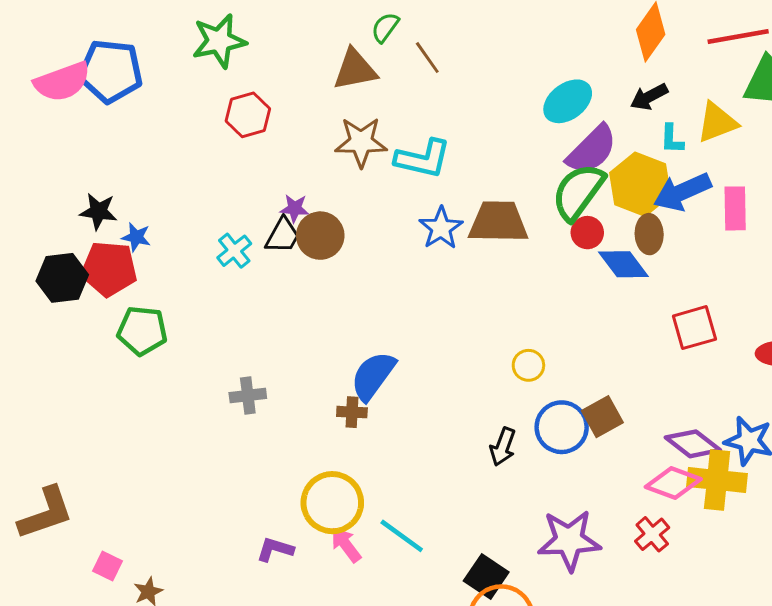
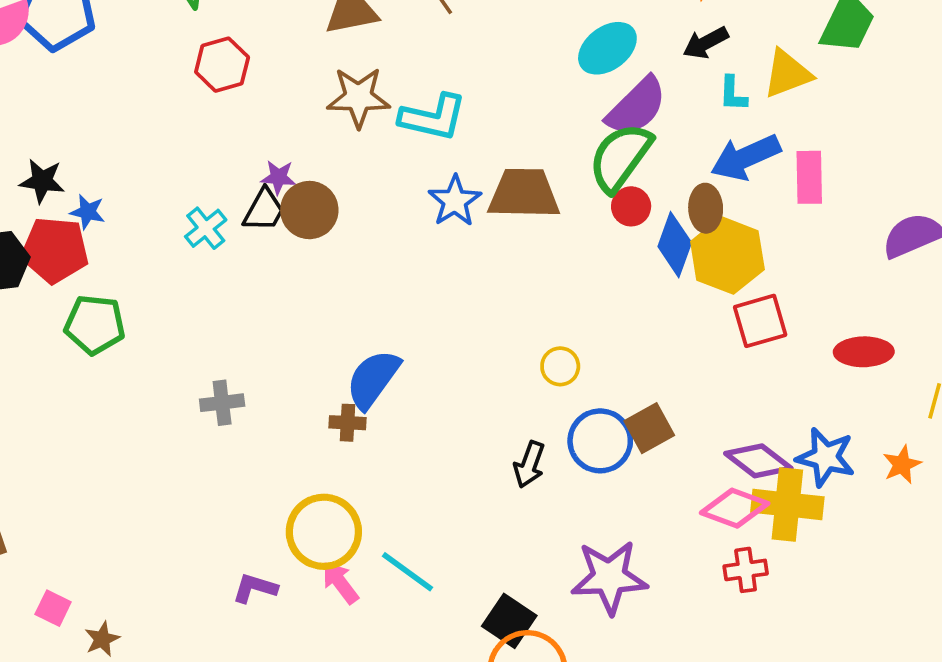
yellow hexagon: (640, 184) -> (727, 255), moved
blue diamond: (623, 264) -> (675, 245), turned 57
red cross: (652, 534) -> (746, 570), moved, turned 32

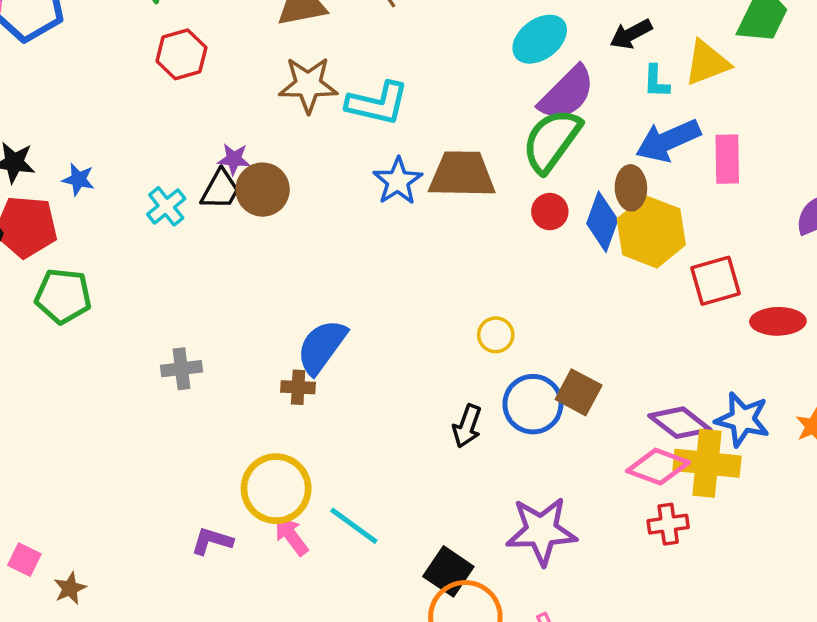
red circle: (631, 206) -> (550, 212), moved
blue star: (88, 212) -> (78, 179), moved
red square: (760, 321) -> (715, 281), moved
brown square: (649, 428) -> (579, 392), turned -33

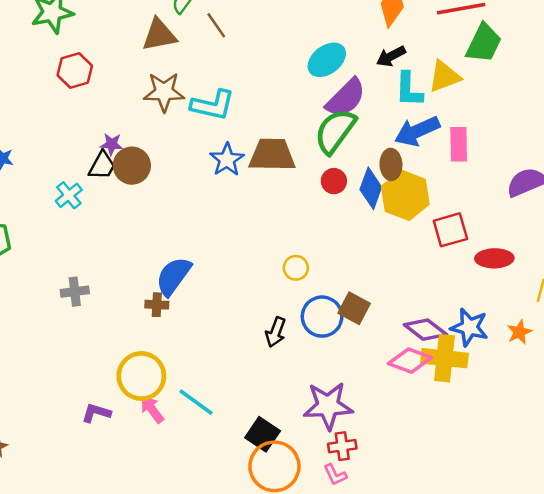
cyan L-shape: (656, 81) -> (409, 90), size x1.5
cyan cross: (166, 206) -> (69, 195), moved
red cross: (668, 524) -> (342, 446), moved

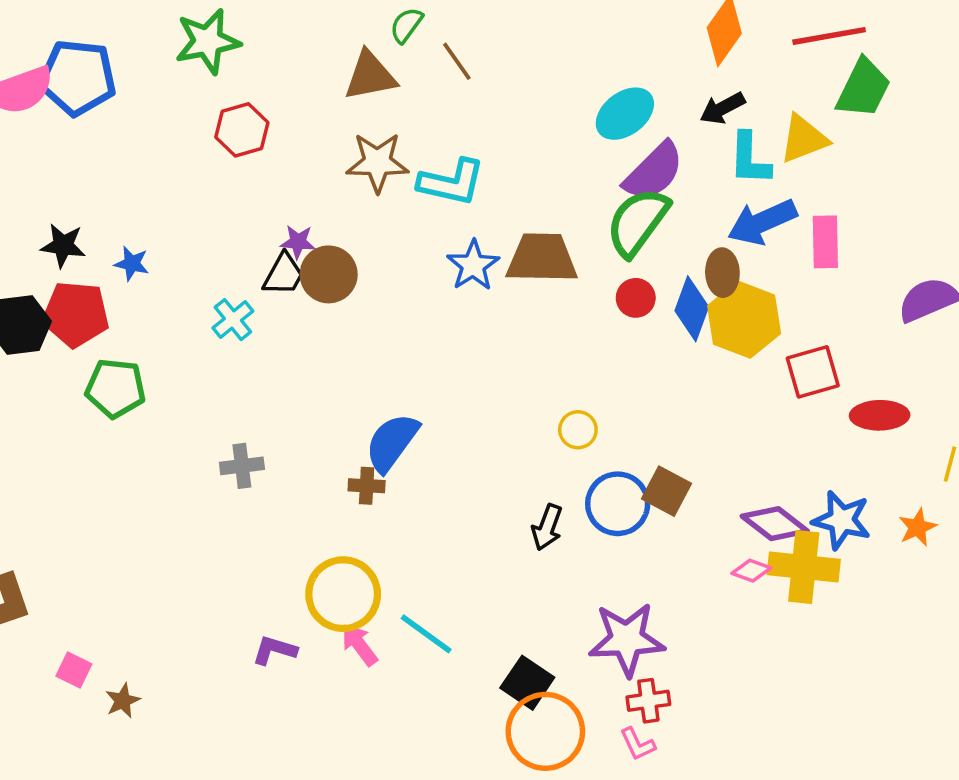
pink diamond: (410, 361) -> (751, 571), size x0.6

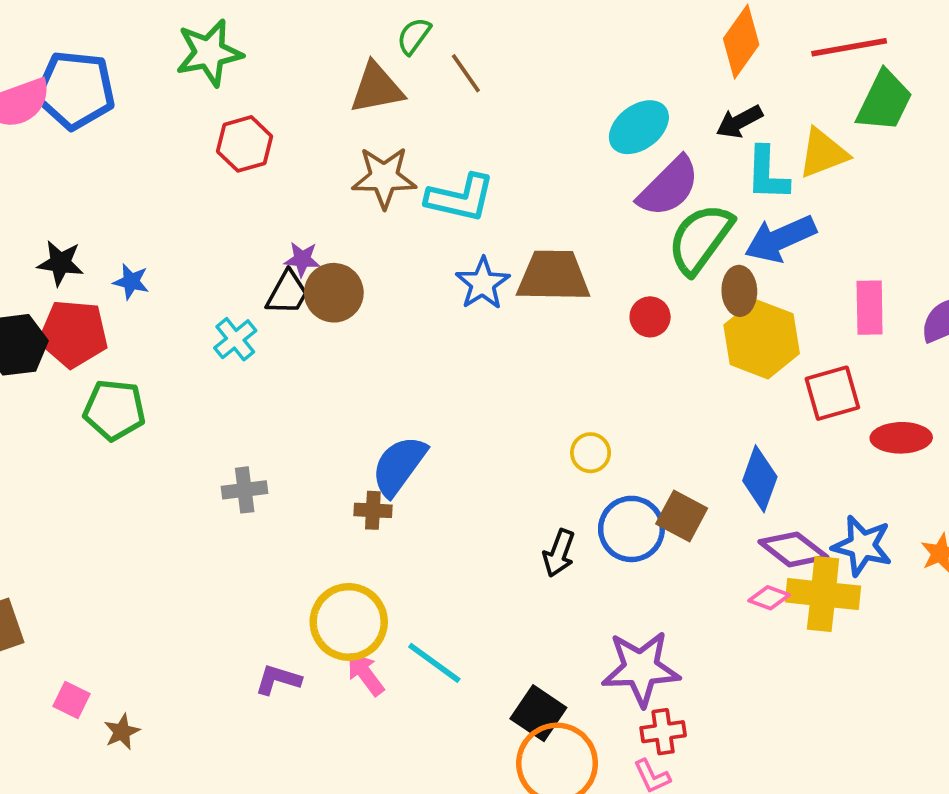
green semicircle: (638, 222) -> (700, 239), moved
pink rectangle: (825, 242) -> (870, 308), moved
blue diamond: (692, 309) -> (760, 479), moved

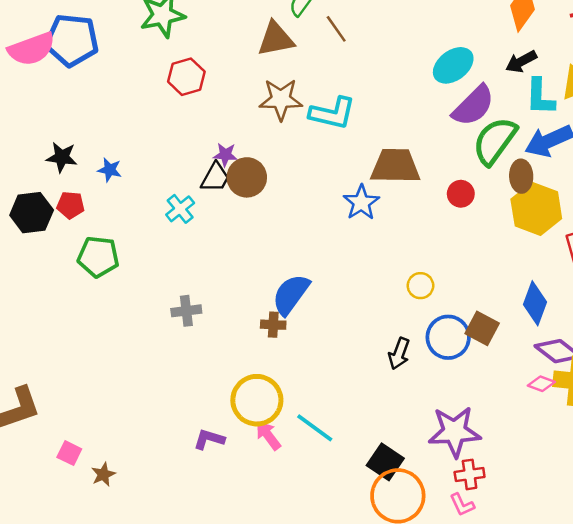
blue star: (483, 283) -> (361, 203), moved
red pentagon: (73, 334) -> (71, 205), size x0.6

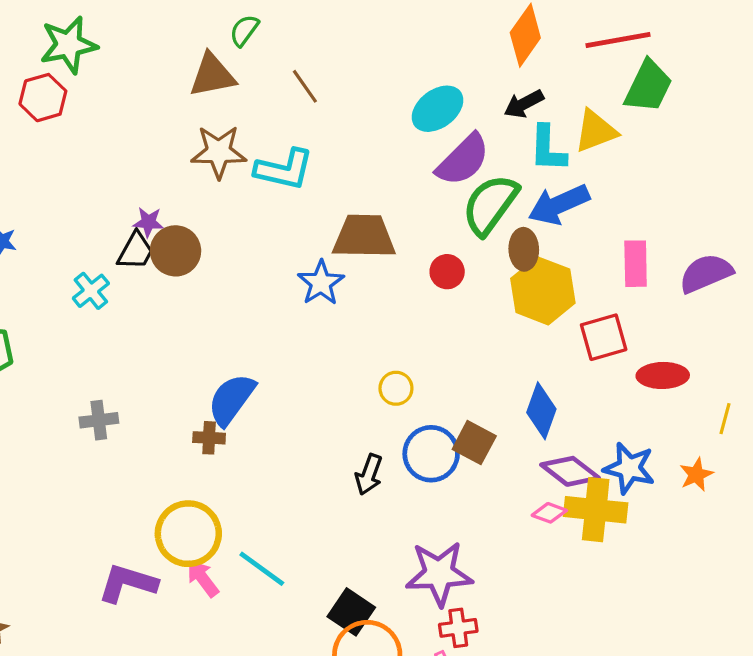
brown line: (336, 29) -> (305, 86), moved
red hexagon: (186, 77) -> (43, 98), moved
purple L-shape: (209, 439) -> (128, 583), size x1.5

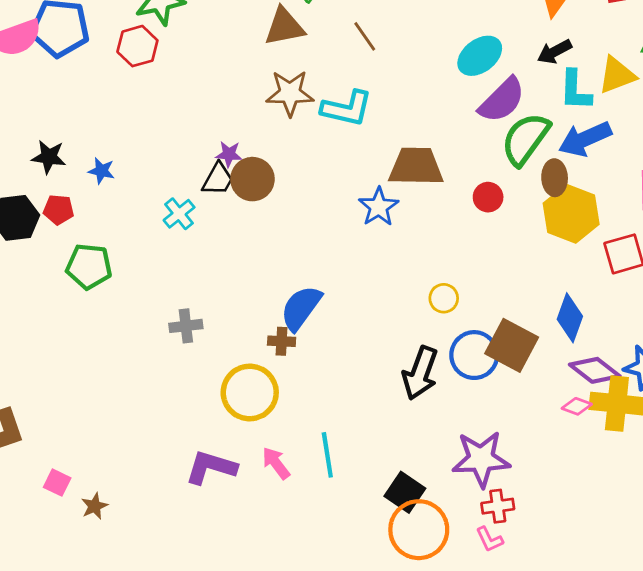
brown square: (474, 443) -> (512, 345), size x1.4
black arrow: (369, 475) -> (420, 373), size x1.5
yellow circle: (188, 534) -> (250, 392), moved
cyan line: (262, 569) -> (327, 455), turned 45

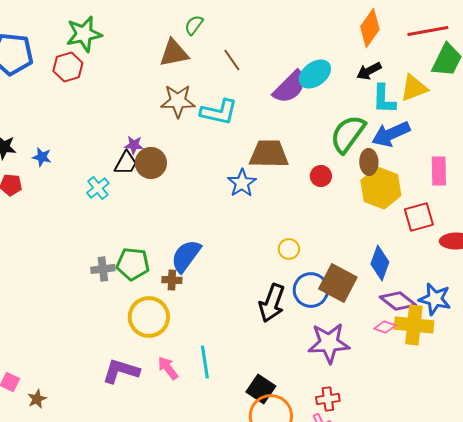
purple semicircle: (502, 100) -> (290, 87), moved
green pentagon: (89, 266) -> (133, 264), moved
purple star: (481, 459) -> (329, 343), moved

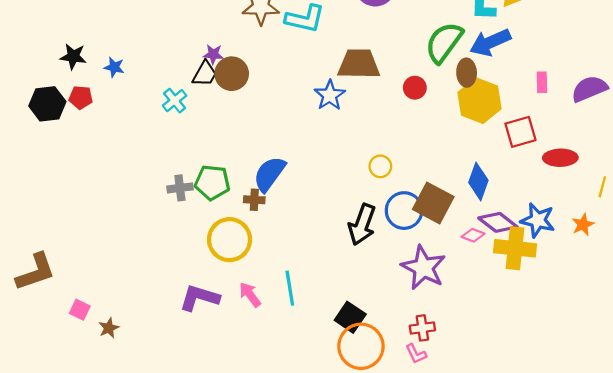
pink rectangle: (439, 171) -> (542, 82), size x0.7
pink diamond: (385, 327) -> (473, 235), moved
purple star: (329, 343) -> (423, 268), turned 30

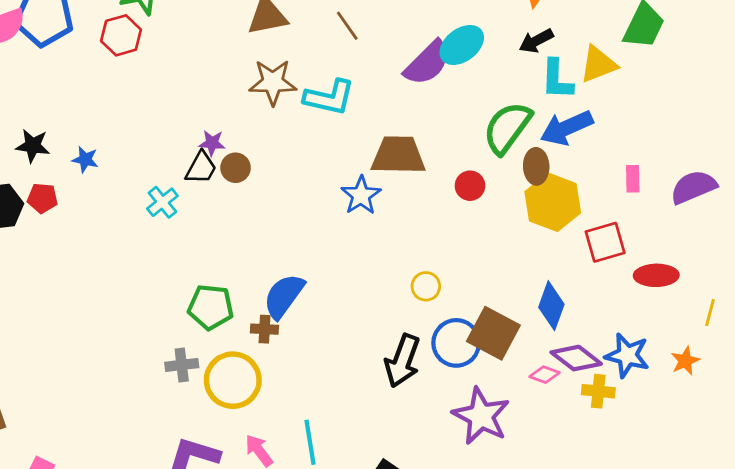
brown circle: (232, 74) -> (236, 168), size x0.7
gray cross: (180, 188) -> (182, 365), moved
yellow cross: (515, 248) -> (598, 391), size x0.6

